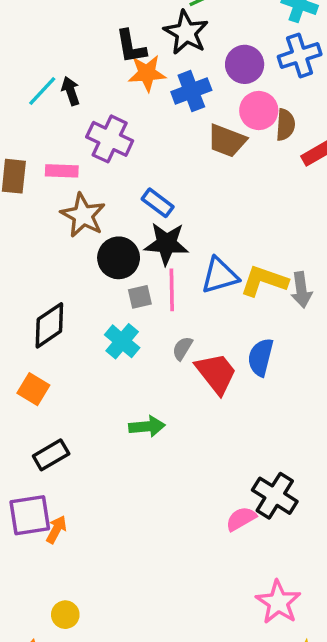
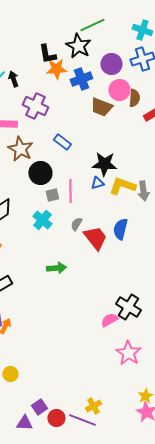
black star: (166, 244) -> (104, 164), moved
blue triangle: (220, 276) -> (97, 183), size x0.6
pink star: (278, 602) -> (128, 353), moved

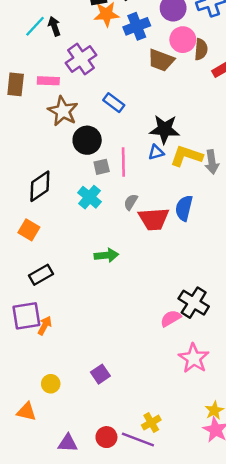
purple cross: (35, 106) -> (81, 59), turned 30
red trapezoid: (95, 238) -> (154, 219), turned 124
purple square: (39, 407) -> (100, 374), moved

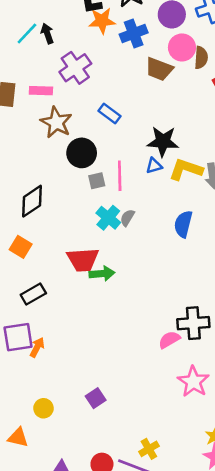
cyan cross: (89, 197) -> (108, 218), moved
red trapezoid: (154, 219) -> (83, 260), moved
black cross: (194, 303) -> (193, 323), turned -36

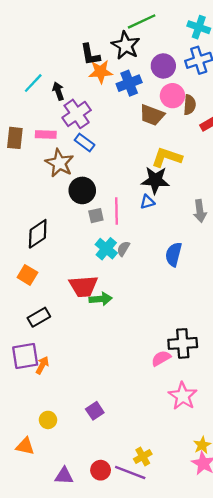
black arrow: (47, 33) -> (58, 91), moved
blue rectangle: (110, 114) -> (85, 142), moved
yellow L-shape: (186, 169) -> (167, 157), moved

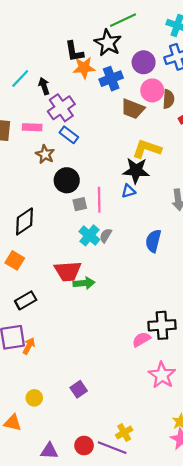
brown star: (59, 163) -> (45, 154), size x0.7

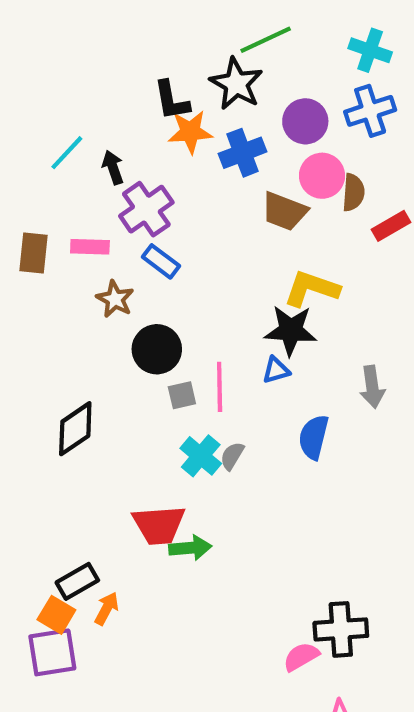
blue semicircle: (153, 241) -> (314, 437), moved
orange square: (15, 260) -> (56, 615), moved
orange arrow: (29, 346) -> (107, 609), moved

